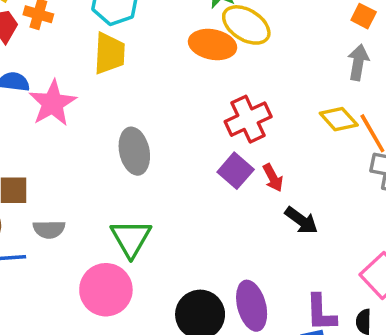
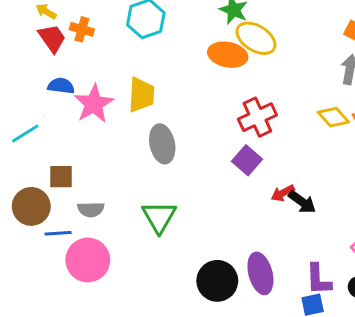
yellow trapezoid: (109, 53) -> (141, 95), moved
red arrow: (273, 178) -> (283, 193), moved, turned 90
pink circle: (106, 290) -> (88, 260), moved

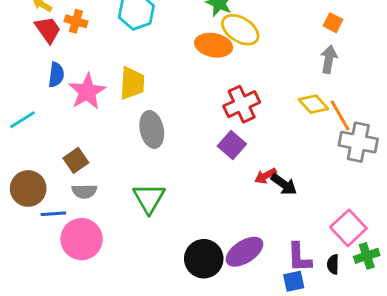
blue semicircle: (61, 86) -> (56, 75), turned 90
brown square: (61, 177) -> (76, 160), moved, turned -35
purple ellipse: (260, 273) -> (244, 252), turned 72

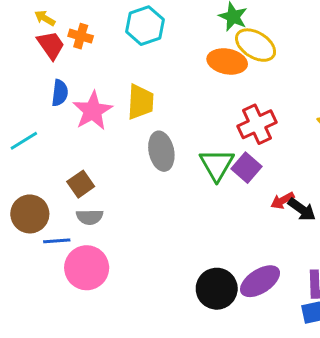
green triangle: (149, 198) -> (217, 165), moved

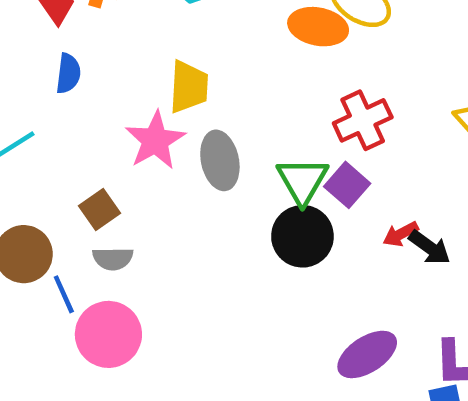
pink star: (93, 111) -> (155, 140), moved
blue line: (57, 241) -> (64, 294), turned 70
black circle: (217, 289) -> (302, 236), moved

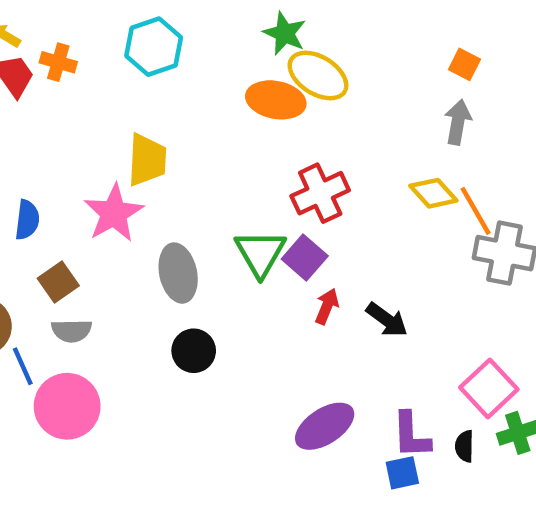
blue semicircle: (68, 73) -> (27, 220), moved
gray ellipse: (220, 160) -> (178, 273), moved
red arrow: (401, 234) -> (327, 306), moved, turned 140
black circle: (302, 236) -> (194, 351), moved, size x0.7

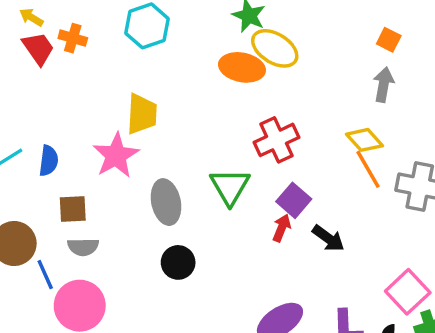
orange line: (476, 211) -> (368, 169), moved
purple square: (305, 258) -> (294, 200), moved
brown square: (58, 282) -> (73, 209), turned 32

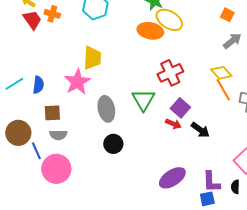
orange square: (389, 40) -> (227, 15), moved
gray arrow: (384, 85) -> (232, 41), turned 42
red arrow: (282, 228) -> (173, 124), turned 91

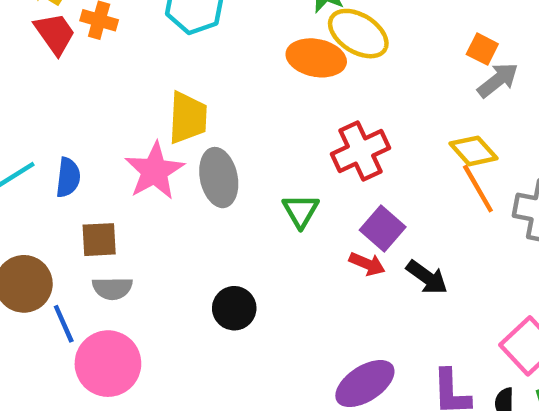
orange square: (227, 15) -> (482, 49), moved
green triangle: (143, 100) -> (301, 211), size x0.7
gray ellipse: (106, 109) -> (219, 178), moved

